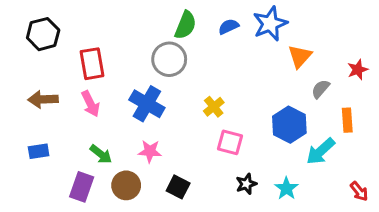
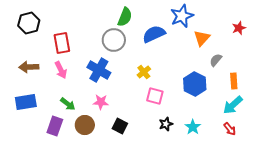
blue semicircle: (229, 27) -> (154, 34), moved, size x1.6
red star: (358, 70) -> (239, 28), moved
blue rectangle: (39, 151) -> (26, 102), size x1.5
cyan arrow: (321, 151) -> (233, 105), moved
red arrow: (359, 191) -> (230, 129), moved

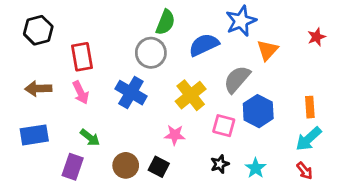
gray semicircle: (216, 60) -> (237, 79), moved, size x1.6
yellow cross: (144, 72) -> (191, 95), size x1.6
pink square: (155, 96) -> (224, 126), moved
pink star: (101, 102) -> (175, 135), moved
brown circle: (85, 125) -> (126, 165), moved

